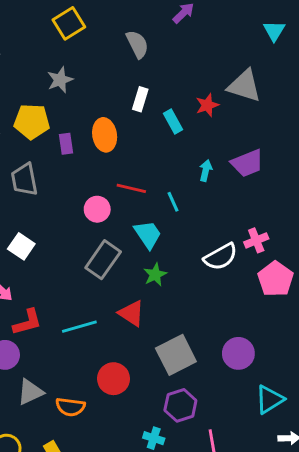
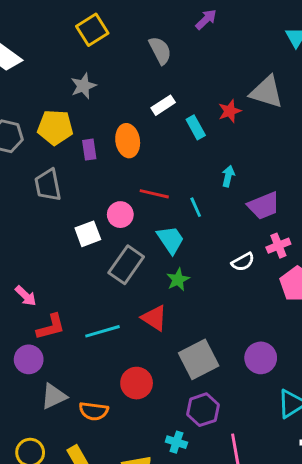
white rectangle: (140, 99) -> (163, 105), turned 40
purple trapezoid: (247, 163) -> (264, 206), moved
white square: (21, 246) -> (88, 234), moved, turned 35
white semicircle: (221, 257) -> (243, 262), size x0.7

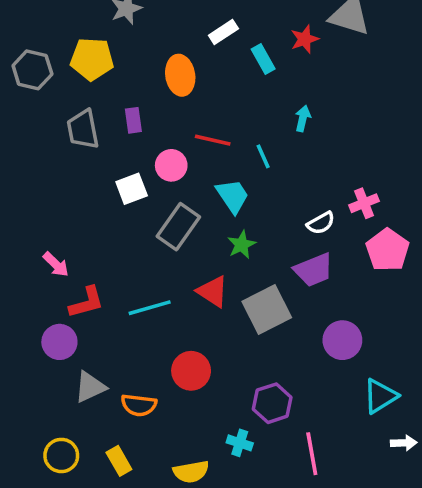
purple rectangle: (89, 150) -> (133, 120), moved
purple trapezoid: (264, 206) -> (314, 270), moved
gray square: (199, 359) -> (267, 310), moved

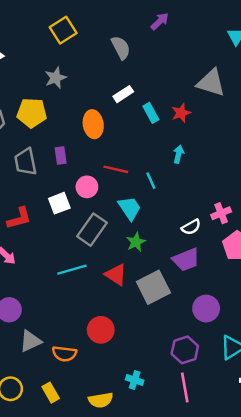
red star: (305, 39) -> (181, 113), moved
red L-shape: (87, 302) -> (19, 218), moved
cyan line: (150, 308) -> (72, 270), moved
purple hexagon: (272, 403) -> (185, 350), moved

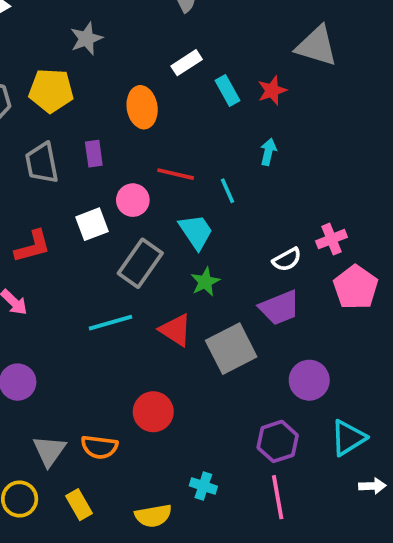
gray triangle: (31, 341) -> (49, 451), moved, turned -30

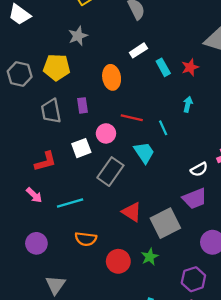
green star: (205, 282) -> (150, 257), moved
cyan line: (111, 323) -> (70, 203), moved
orange semicircle: (99, 447) -> (86, 239), moved

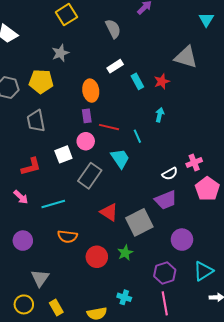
purple rectangle: (82, 105) -> (87, 116), moved

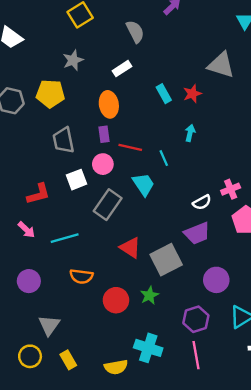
white rectangle: (115, 66) -> (122, 69), moved
gray trapezoid: (36, 121) -> (63, 140), moved
cyan cross: (124, 297) -> (148, 348), size x1.6

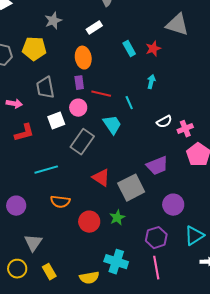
white semicircle: (202, 202) -> (164, 122), moved
pink arrow: (26, 230) -> (14, 104), moved, turned -35

